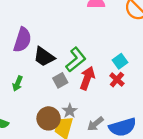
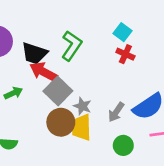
red arrow: (87, 78) -> (43, 72), moved, turned -65
gray square: (60, 80) -> (58, 91), moved, size x1.5
green arrow: (18, 83) -> (13, 93), turned -120

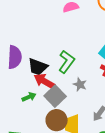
green arrow: (13, 93) -> (29, 97), moved
gray star: (82, 106) -> (80, 85), moved

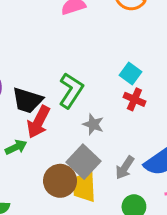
red arrow: (44, 81) -> (38, 122), turned -90
gray square: (55, 96) -> (83, 162), moved

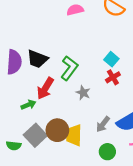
red cross: (134, 99) -> (113, 77), turned 32
black trapezoid: (27, 100) -> (37, 59), moved
gray square: (83, 162) -> (35, 135), moved

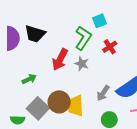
cyan square: (111, 59) -> (99, 21), moved, turned 32
green L-shape: (69, 68) -> (83, 38), moved
red arrow: (45, 88) -> (60, 60), moved

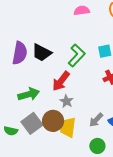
green L-shape: (83, 38) -> (77, 55), moved
gray star: (82, 64) -> (67, 101), moved
green arrow: (29, 79) -> (29, 94), size x1.5

